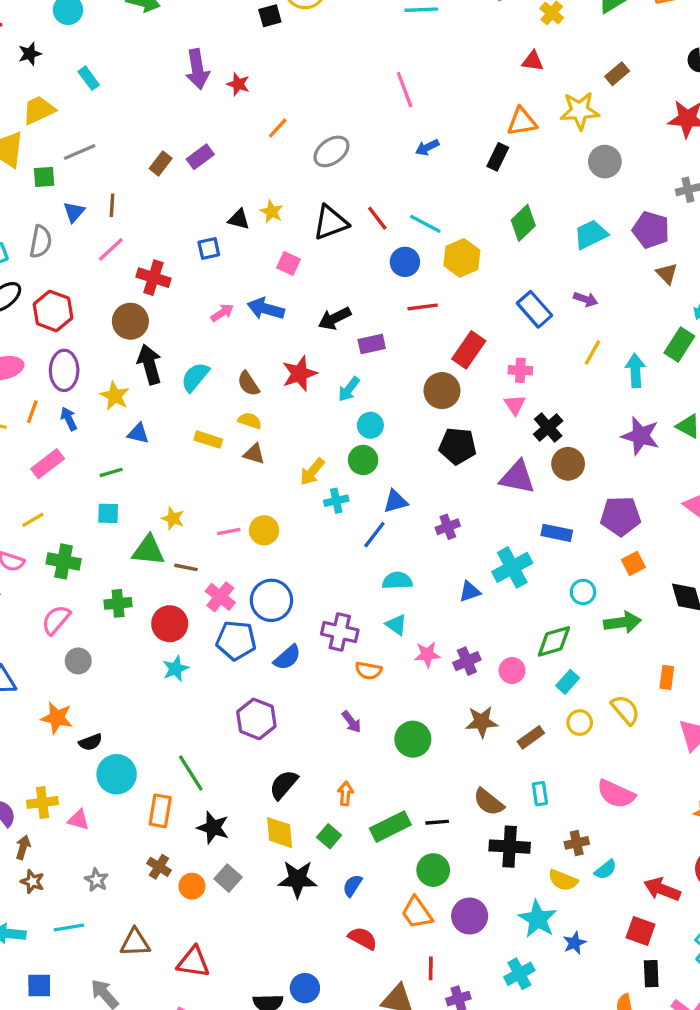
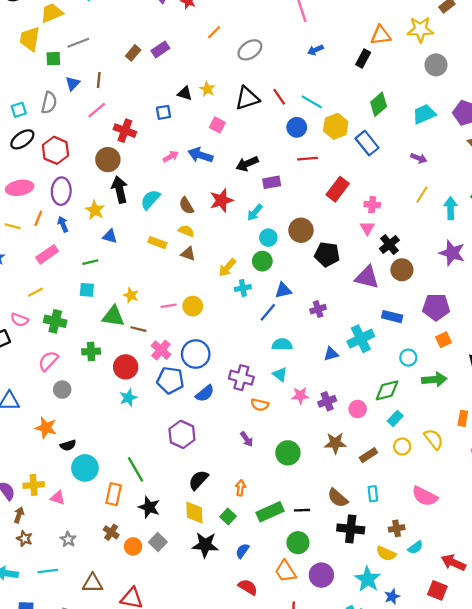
blue rectangle: (534, 309) -> (367, 143), moved
brown circle: (442, 391) -> (301, 230), moved

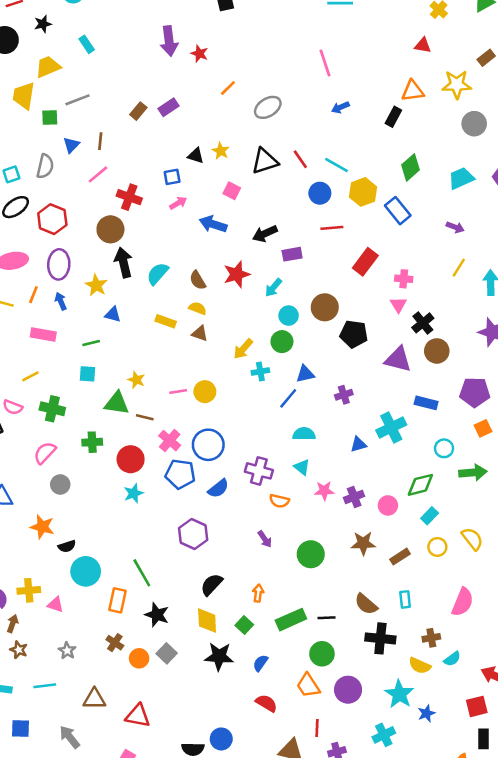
pink arrow: (171, 156) -> (178, 203), moved
pink rectangle: (47, 254) -> (43, 334), turned 45
pink semicircle: (425, 496) -> (463, 602), turned -95
red square: (437, 590) -> (477, 706), turned -36

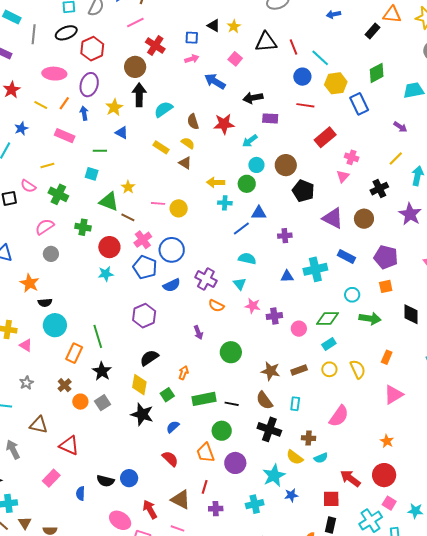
black cross: (423, 323) -> (379, 189), moved
yellow arrow: (243, 349) -> (216, 182), turned 36
brown star: (363, 543) -> (271, 371), moved

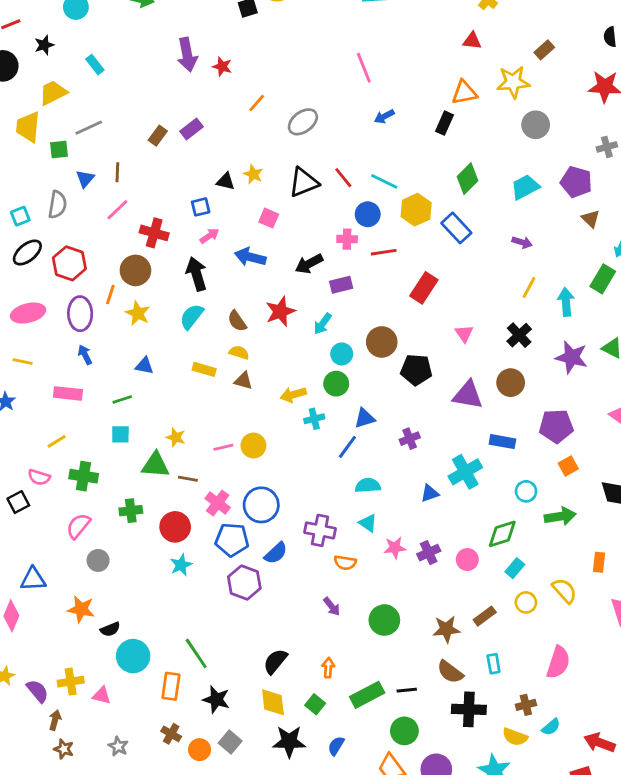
black arrow: (139, 95) -> (197, 274), moved
orange line: (64, 103) -> (110, 295), moved
yellow star: (114, 107) -> (138, 313), moved
pink cross: (352, 157) -> (347, 239), moved
purple hexagon: (144, 316) -> (244, 583), moved

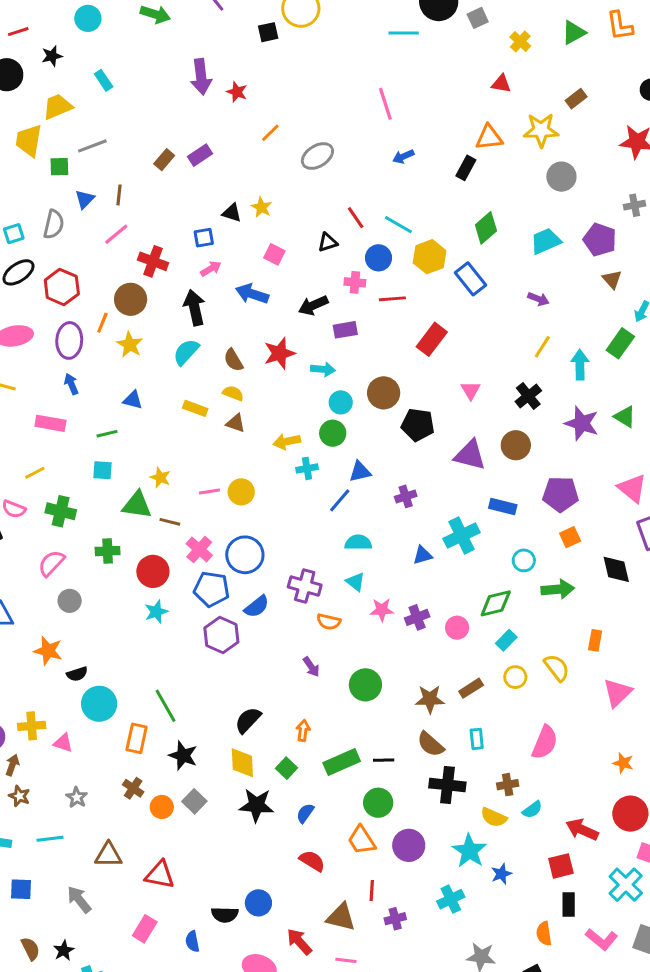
black triangle: (304, 182) -> (328, 242), moved, size x0.6
cyan arrow: (323, 324) -> (323, 369), turned -125

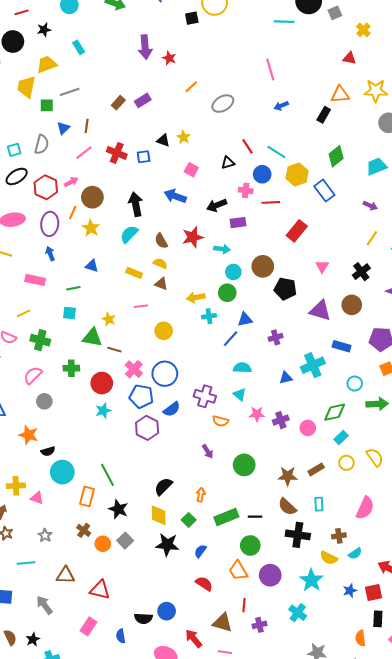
red cross: (153, 261) -> (117, 153), moved
pink arrow: (211, 269) -> (71, 182), moved
pink line: (210, 491) -> (141, 306), moved
blue star: (501, 874) -> (350, 591), moved
cyan cross: (451, 899) -> (298, 613), turned -30

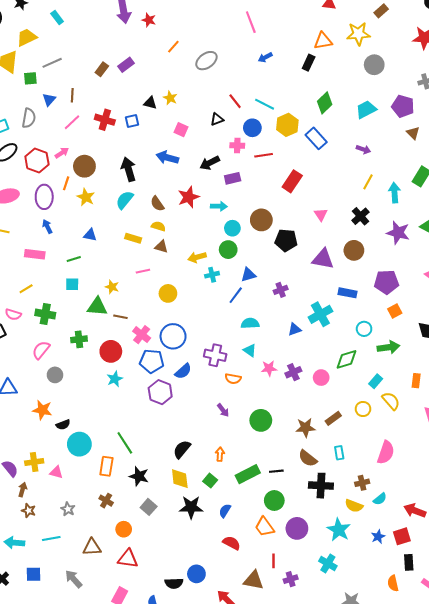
cyan rectangle: (341, 437) -> (376, 381), moved
orange circle: (103, 544) -> (124, 529), moved

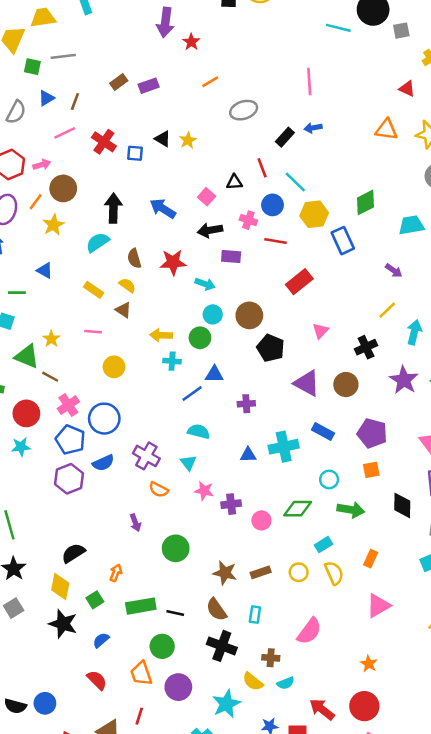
black rectangle: (309, 63) -> (285, 137), moved
pink square: (181, 130) -> (207, 197), moved

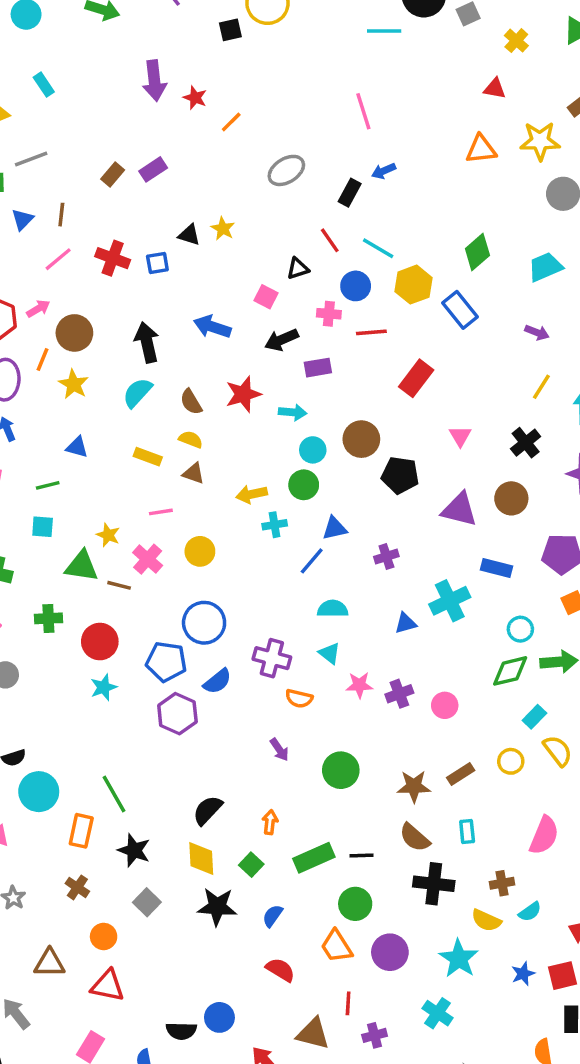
orange line: (210, 82) -> (231, 122), moved
pink cross: (68, 405) -> (148, 559), moved
green diamond: (298, 509) -> (510, 671), moved

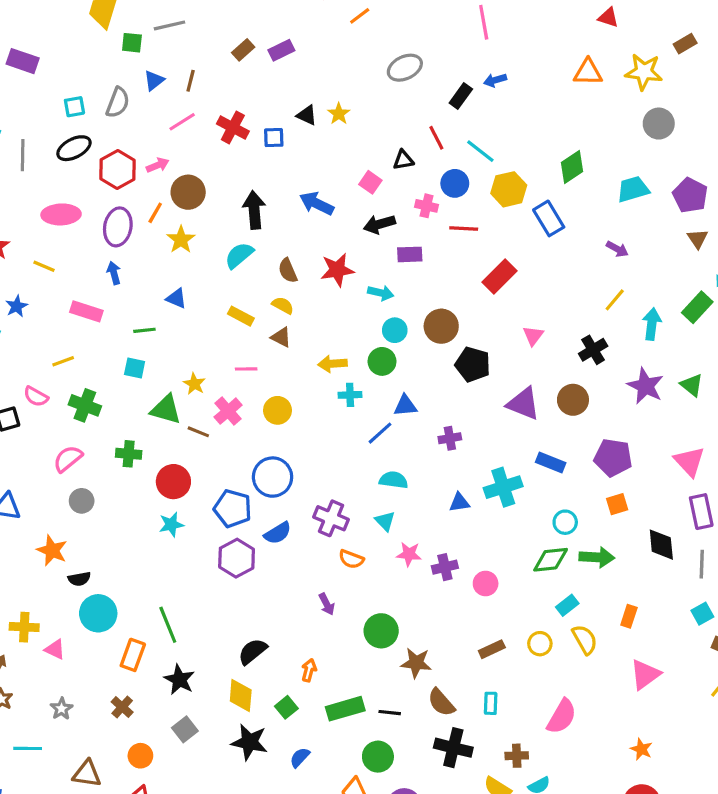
brown star: (414, 786) -> (416, 663), moved

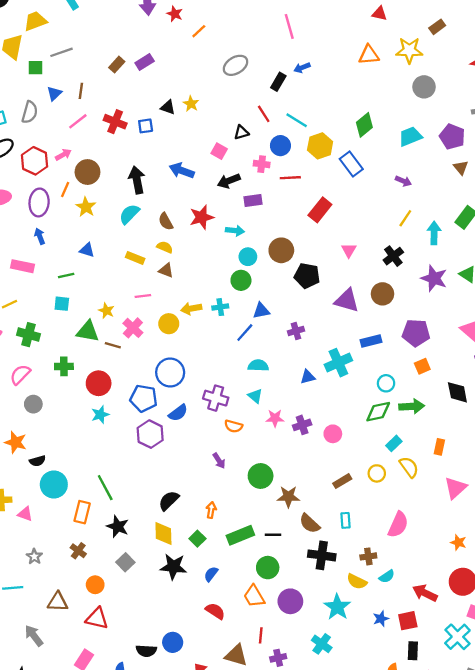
yellow arrow: (332, 364) -> (191, 309), moved
blue rectangle: (551, 462) -> (371, 341), turned -30

